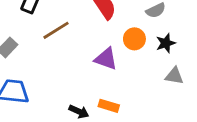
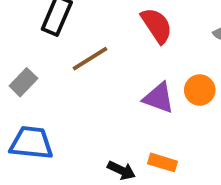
orange circle: (134, 39) -> (200, 90), moved

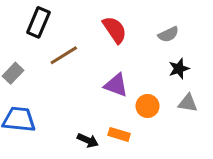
orange circle: (200, 90) -> (147, 106), moved

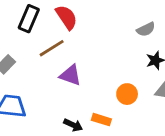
red semicircle: (115, 30) -> (66, 17), moved
purple triangle: (116, 85) -> (70, 75), moved

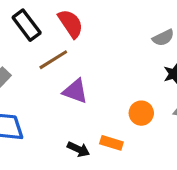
black rectangle: (29, 19) -> (27, 25), turned -60

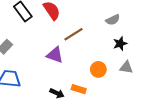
brown line: (53, 60) -> (74, 34), moved

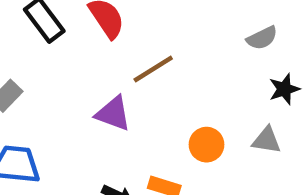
gray semicircle: (113, 20) -> (262, 38), moved
black star: (120, 44) -> (284, 89), moved

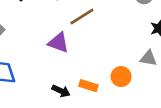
orange circle: (207, 145) -> (121, 77), moved

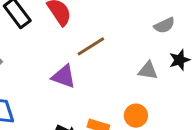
gray triangle: (148, 58) -> (148, 70), moved

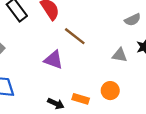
brown line: (91, 46) -> (75, 36), turned 70

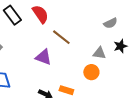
orange circle: (110, 91) -> (91, 72), moved

